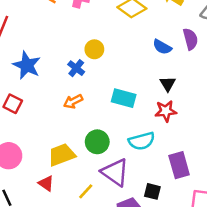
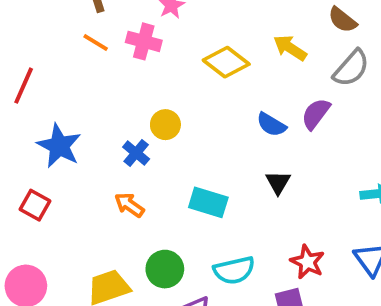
purple semicircle: (190, 39) -> (316, 114), turned -130
orange arrow: (73, 102) -> (129, 205), turned 60
red star: (166, 111) -> (307, 262), moved, turned 30

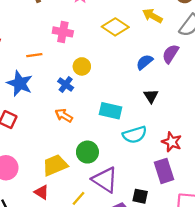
pink cross: (144, 41) -> (63, 32), moved
orange line: (96, 43) -> (34, 55), moved, turned -35
blue semicircle: (271, 125) -> (145, 62), turned 114
cyan semicircle: (234, 270) -> (135, 135), moved

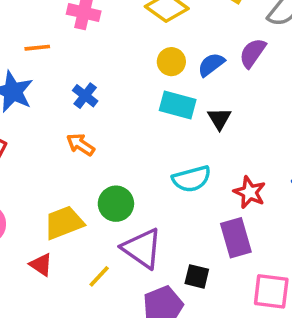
yellow circle: (82, 66) -> (171, 62), moved
cyan rectangle: (110, 111) -> (178, 105), moved

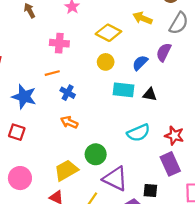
orange line: (37, 48) -> (52, 73), moved
yellow circle: (171, 62) -> (106, 62), moved
black triangle: (219, 119) -> (150, 94), turned -40

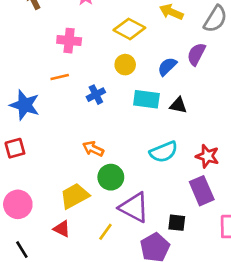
blue cross: (68, 93) -> (96, 95), moved, turned 32
orange arrow: (69, 122) -> (93, 149), moved
red square: (17, 132) -> (15, 148), turned -35

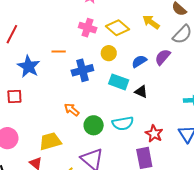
pink cross: (69, 41) -> (88, 28), moved
blue cross: (96, 95) -> (82, 70), size x1.5
green circle: (111, 177) -> (94, 125), moved

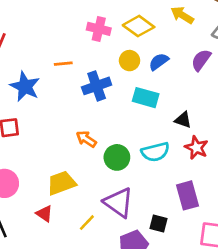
blue semicircle: (139, 61) -> (159, 62), moved
black triangle: (141, 92) -> (183, 120), moved
red star: (154, 134) -> (196, 148), moved

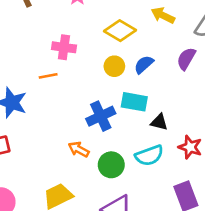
pink cross: (99, 29) -> (64, 47), moved
blue cross: (97, 86) -> (101, 116), moved
black triangle: (183, 120) -> (159, 122), moved

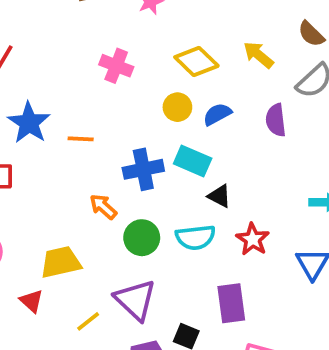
purple semicircle: (186, 59) -> (276, 120), turned -50
orange line: (48, 76) -> (81, 139), moved

